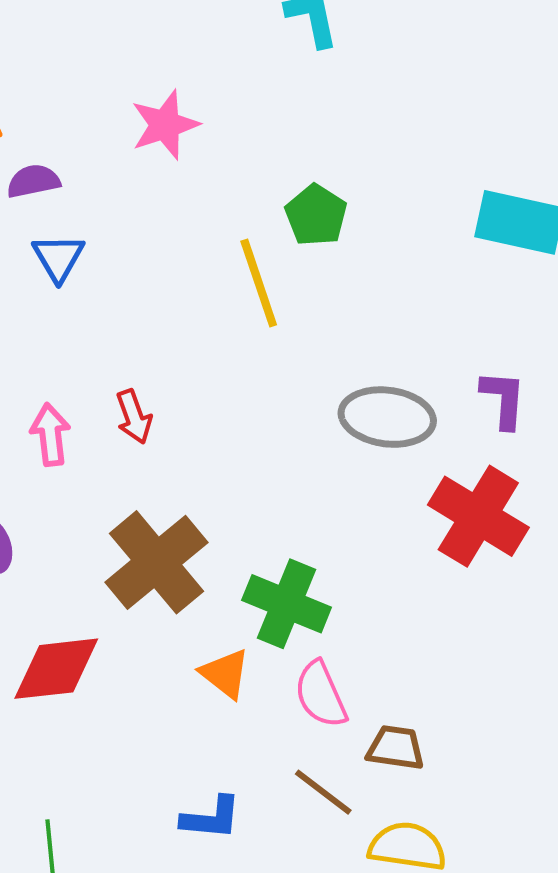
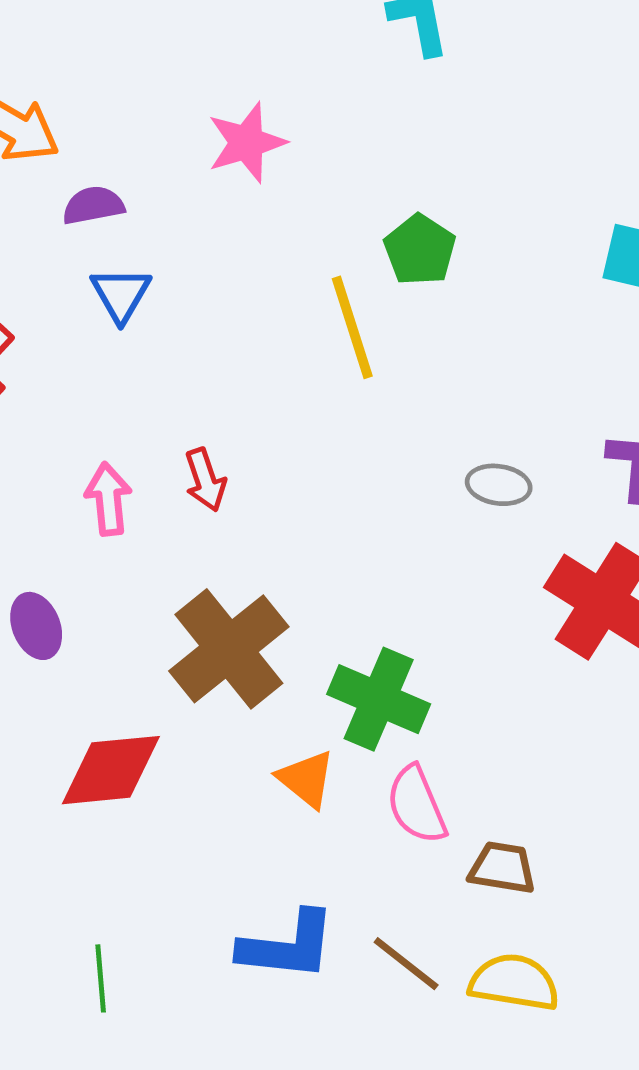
gray ellipse: (387, 417) -> (499, 485), size x0.6
brown line: (323, 792) -> (406, 964), moved
blue L-shape: (211, 818) -> (287, 946), size x1.4

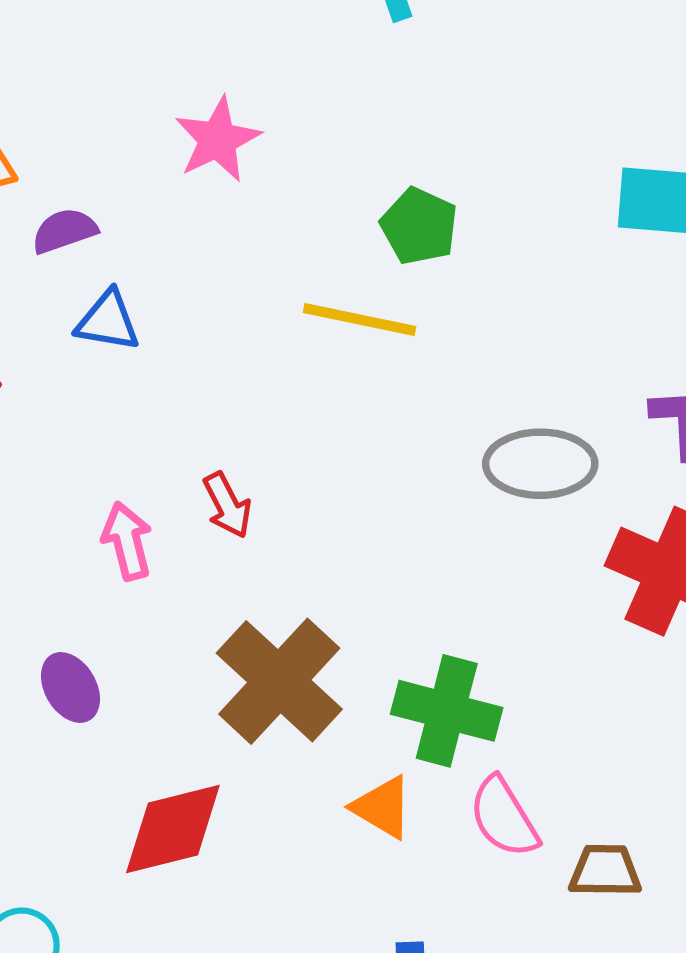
blue triangle: (121, 294) -> (108, 321), turned -42
yellow line: (352, 327) -> (359, 319), turned -52
gray ellipse: (499, 485) -> (540, 464), size x1.6

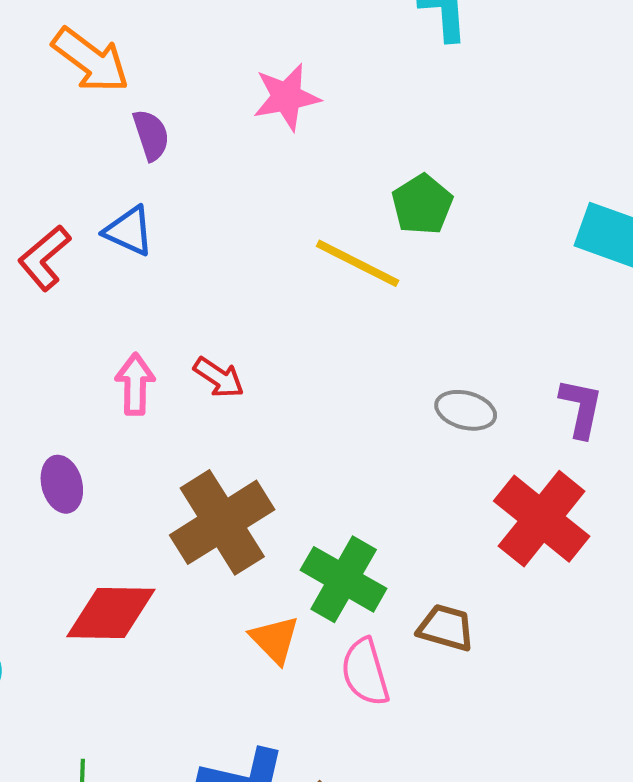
purple semicircle: (64, 231) -> (151, 135), turned 76
blue triangle: (108, 321) -> (129, 231), moved
gray ellipse: (540, 464) -> (466, 410), size x0.7
red arrow: (227, 505) -> (219, 378), turned -44
brown trapezoid: (605, 871) -> (446, 628), moved

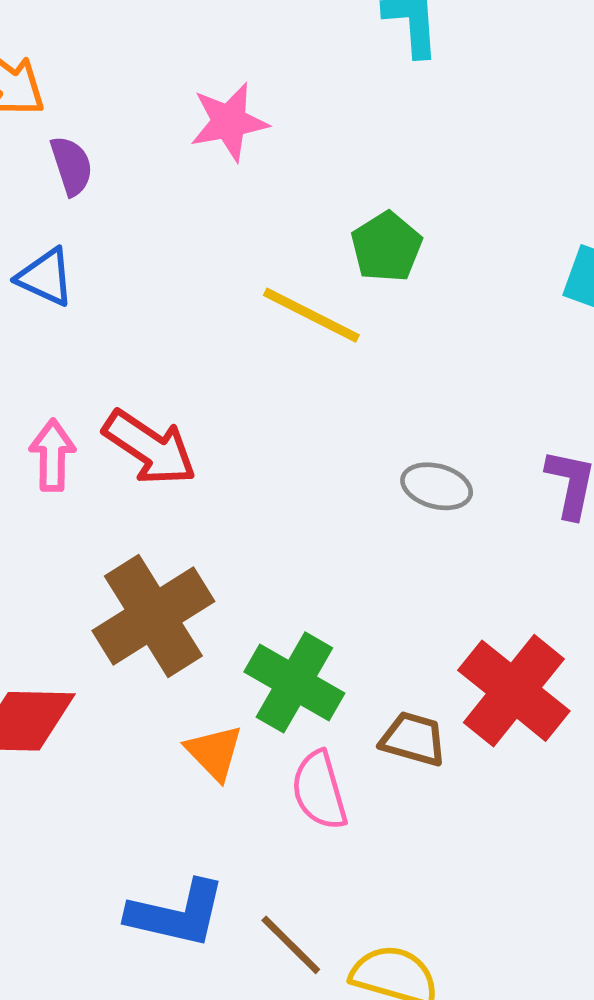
red arrow: (219, 378) -> (150, 448), size x1.6
red cross: (542, 519) -> (514, 691), moved

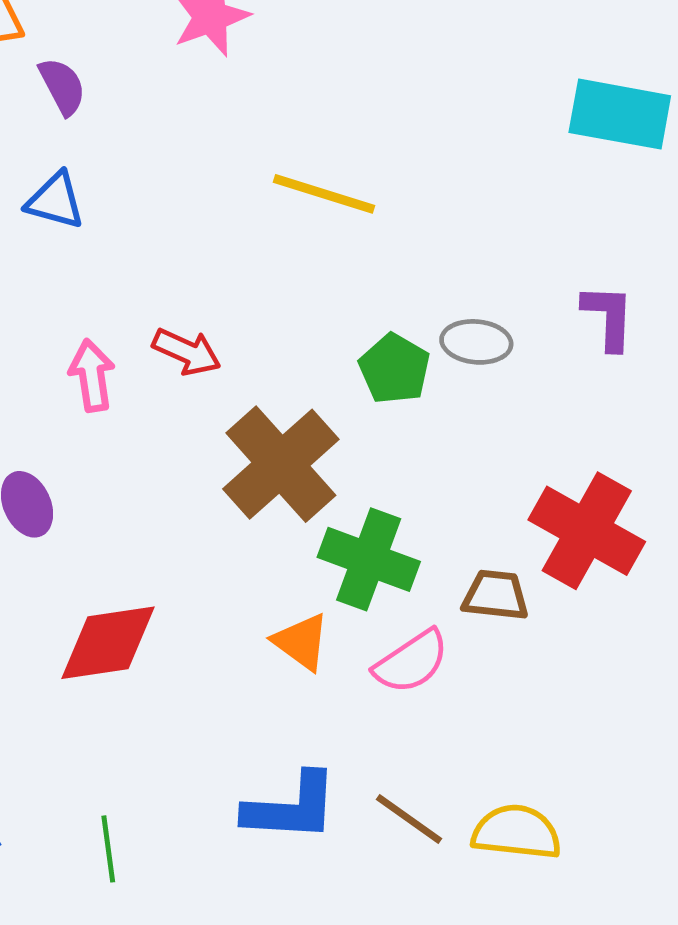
green pentagon: (386, 247) -> (394, 369), moved
red arrow: (150, 448) -> (187, 352), size x0.7
brown cross: (153, 616) -> (281, 464), moved
pink semicircle: (319, 790) -> (411, 662), turned -98

